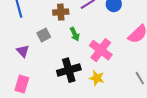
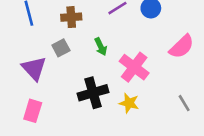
brown cross: (61, 12) -> (71, 17), moved
purple triangle: (23, 51) -> (34, 68), size x1.5

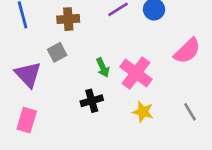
green arrow: (101, 47) -> (103, 68), moved
black cross: (93, 93) -> (92, 101), size x0.7
yellow star: (129, 103) -> (143, 112), moved

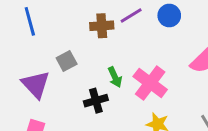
brown cross: (68, 19) -> (102, 26), moved
black cross: (92, 101) -> (96, 101), moved

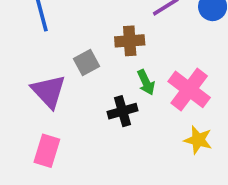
brown cross: (102, 26) -> (130, 41), moved

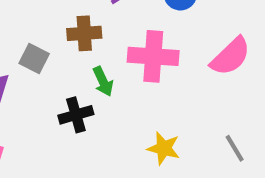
gray square: (86, 62) -> (34, 58), turned -35
pink cross: (189, 89) -> (153, 56), moved, turned -33

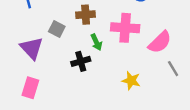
pink semicircle: (230, 56) -> (160, 42), moved
gray line: (235, 148) -> (173, 69), moved

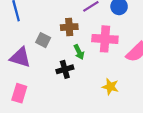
purple triangle: (32, 48) -> (20, 57), turned -30

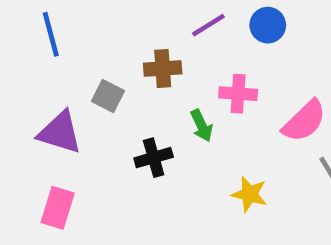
pink cross: (105, 39) -> (238, 94), size x0.7
green arrow: (79, 52) -> (202, 126), moved

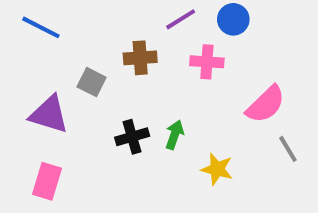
blue line: (51, 34) -> (41, 27), turned -48
pink cross: (238, 94) -> (207, 62), moved
green arrow: (202, 126) -> (175, 135), moved, turned -136

